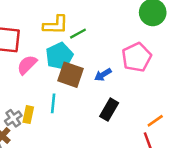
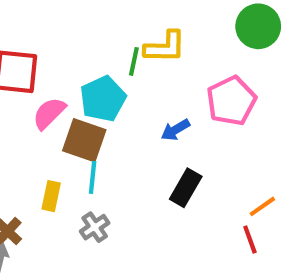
yellow L-shape: (56, 25) -> (165, 47), moved
green line: (78, 34) -> (134, 61), turned -49
brown square: (71, 75) -> (84, 140), moved
gray cross: (13, 118) -> (95, 227), moved

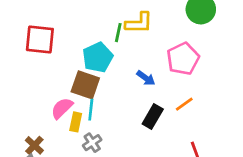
pink semicircle: (49, 113) -> (62, 108), moved
blue arrow: (175, 130) -> (146, 78), turned -114
yellow rectangle: (51, 196) -> (76, 122), moved
orange line: (262, 206) -> (184, 104), moved

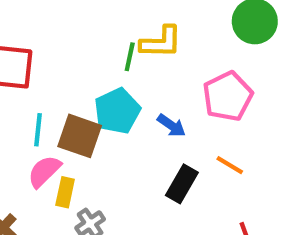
cyan pentagon: (98, 57) -> (117, 111), moved
orange line: (184, 104) -> (230, 165), turned 66
cyan line: (91, 110) -> (38, 130), moved

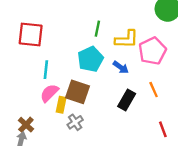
yellow L-shape: (161, 42) -> (127, 39), moved
brown square: (80, 136) -> (77, 92), moved
orange line: (230, 165) -> (154, 90), turned 35

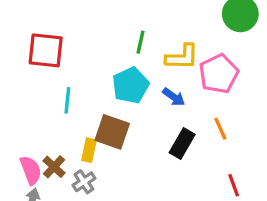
pink semicircle: (49, 93) -> (31, 170), moved, turned 114
gray cross: (75, 122) -> (84, 182), moved
brown cross: (26, 125) -> (54, 167), moved

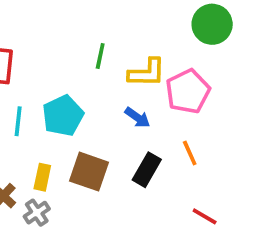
cyan pentagon: (131, 85) -> (63, 116), moved
brown square: (112, 132) -> (89, 172), moved
red line: (234, 185) -> (205, 216), turned -40

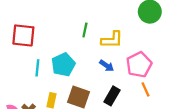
pink pentagon: (188, 91) -> (139, 65), moved
orange line: (190, 153) -> (145, 89), moved

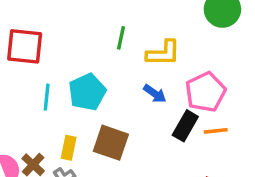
orange line: (145, 89) -> (216, 131), turned -72
black rectangle: (112, 96) -> (185, 126), moved

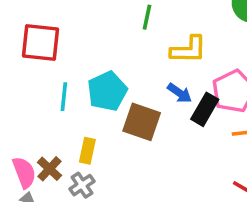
green line: (121, 38) -> (147, 17), moved
black rectangle: (185, 126) -> (205, 109), moved
brown square: (111, 143) -> (142, 122), moved

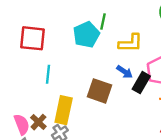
cyan pentagon: (107, 91) -> (86, 35), moved
yellow rectangle: (87, 151) -> (64, 110), size x1.6

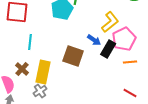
yellow L-shape: (131, 43) -> (110, 22), moved, turned -40
brown cross: (38, 122) -> (22, 69), moved

